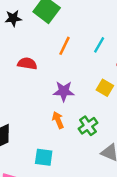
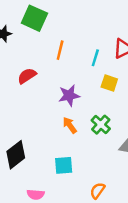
cyan line: (99, 45) -> (95, 58), moved
red semicircle: (27, 64) -> (27, 76), turned -30

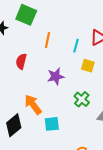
red semicircle: (27, 76) -> (21, 61), turned -42
orange arrow: (70, 125) -> (33, 105), moved, size x1.5
cyan square: (64, 165) -> (52, 124), moved

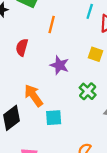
cyan line: (76, 46) -> (90, 11), moved
purple star: (56, 76) -> (60, 65), turned 30

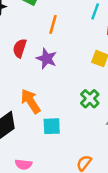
purple star: (60, 65) -> (47, 59), moved

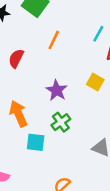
purple star: (47, 59) -> (57, 90), moved
green cross: (90, 99) -> (61, 122), moved

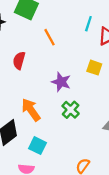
orange line: (54, 40) -> (49, 37), turned -42
cyan square: (36, 142) -> (37, 146), moved, turned 30

